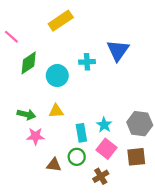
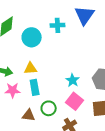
cyan rectangle: (81, 133) -> (35, 87), moved

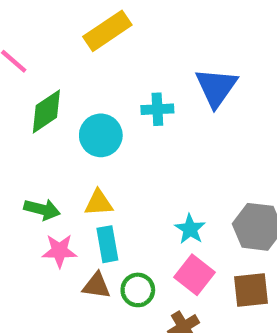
brown triangle: (29, 115) -> (96, 286), moved

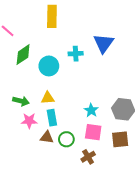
yellow rectangle: (107, 31) -> (52, 16), turned -55
pink square: (194, 275) -> (93, 132), turned -30

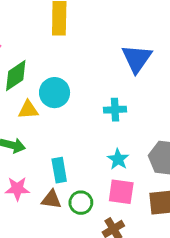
cyan cross: (76, 54) -> (115, 110), moved
yellow triangle: (48, 98) -> (28, 110), moved
pink star: (29, 121) -> (17, 189), moved

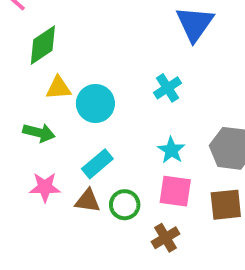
cyan circle: (55, 93) -> (95, 103), moved
cyan cross: (115, 110) -> (167, 88), turned -30
cyan rectangle: (59, 170) -> (97, 164), turned 60

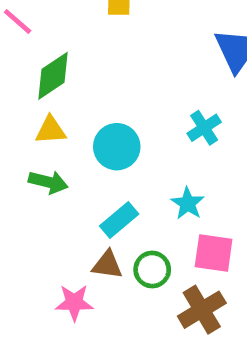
yellow triangle: (58, 88) -> (51, 130), moved
cyan star: (171, 150) -> (188, 203), moved
pink star: (45, 187) -> (74, 303), moved
brown cross: (166, 238) -> (202, 310), size x1.4

